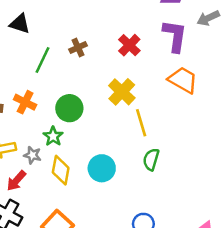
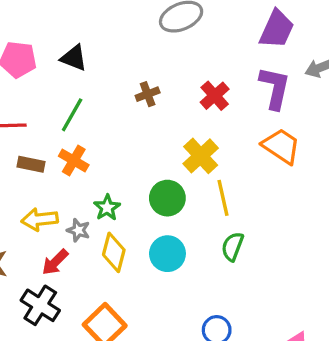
green line: (42, 60) -> (72, 115), moved
green circle: (69, 108) -> (167, 198), moved

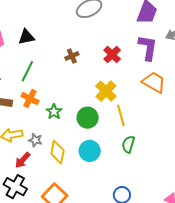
black triangle: (74, 58) -> (26, 37), turned -30
green star: (107, 208) -> (54, 112), moved

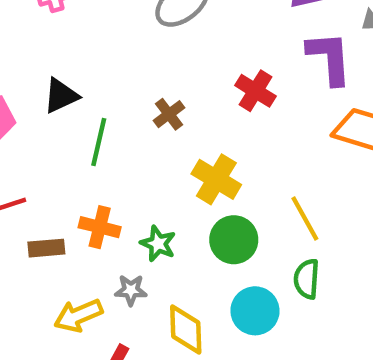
green line: (27, 71) -> (99, 142), moved
yellow cross: (106, 91) -> (216, 179), moved
gray star: (35, 140) -> (131, 290), moved
green semicircle: (128, 144) -> (307, 279), moved

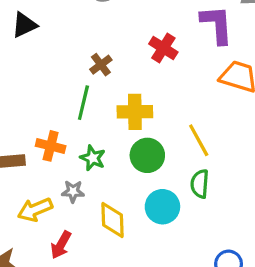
black triangle: (61, 96) -> (24, 25), moved
green line: (99, 142) -> (83, 103), moved
yellow cross: (216, 179) -> (135, 112), turned -32

